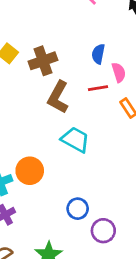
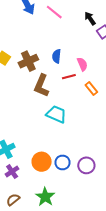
blue semicircle: (98, 54) -> (57, 56), moved
orange circle: (30, 171) -> (42, 162), moved
purple circle: (103, 231) -> (86, 165), moved

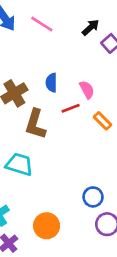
black arrow: (90, 18) -> (91, 27), turned 88
cyan trapezoid: (56, 114) -> (19, 164), moved
blue circle: (62, 162) -> (93, 197), moved

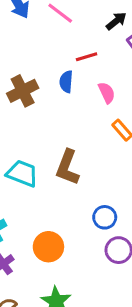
red line: (71, 108) -> (87, 57), moved
brown L-shape: (35, 124) -> (67, 167), moved

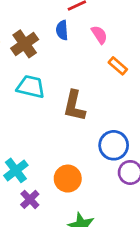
cyan trapezoid: (22, 173) -> (31, 87), moved
blue circle: (105, 217) -> (114, 145), size x1.4

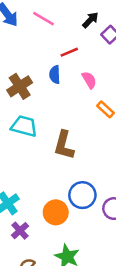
blue circle: (114, 145) -> (82, 195), moved

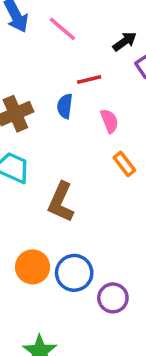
orange circle: (56, 212) -> (33, 267), moved

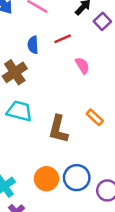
blue semicircle: (65, 106) -> (33, 45), moved
orange rectangle: (124, 164) -> (95, 117), moved

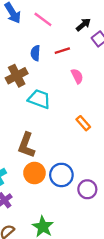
cyan trapezoid: (19, 111) -> (39, 99), moved
brown L-shape: (58, 129) -> (26, 145), moved

